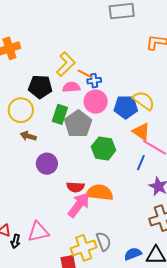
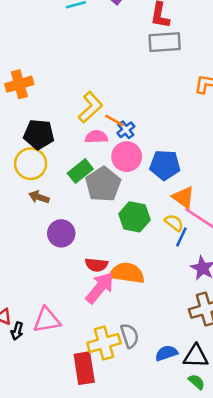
blue cross: (94, 81) -> (126, 130), turned -32
black pentagon: (40, 87) -> (39, 134), moved
yellow semicircle: (144, 101) -> (174, 223), moved, size x0.7
green rectangle: (60, 114) -> (80, 171), turned 30

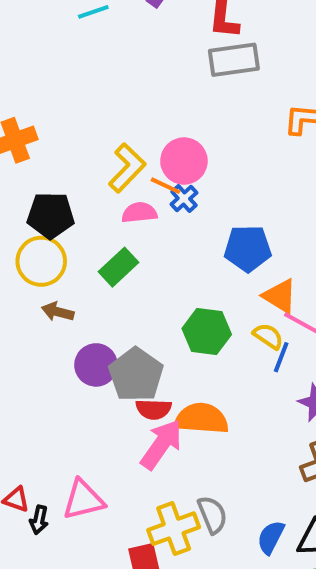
pink circle: (127, 157) -> (184, 161), moved
gray pentagon: (103, 184) -> (136, 375), moved
blue semicircle: (166, 353) -> (271, 537), turned -40

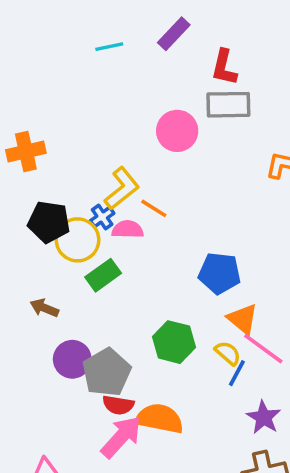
pink circle: (184, 161) -> (177, 131), moved
blue cross: (184, 199) -> (102, 217), moved
yellow circle: (41, 261) -> (78, 240), moved

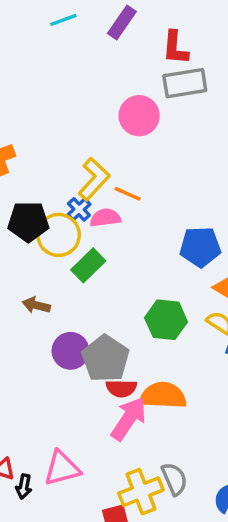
cyan line: (109, 47) -> (63, 20), moved

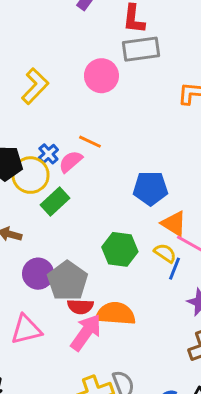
yellow L-shape: (94, 179) -> (35, 86), moved
pink semicircle: (105, 218) -> (71, 162), turned -35
pink triangle: (62, 468) -> (26, 329), moved

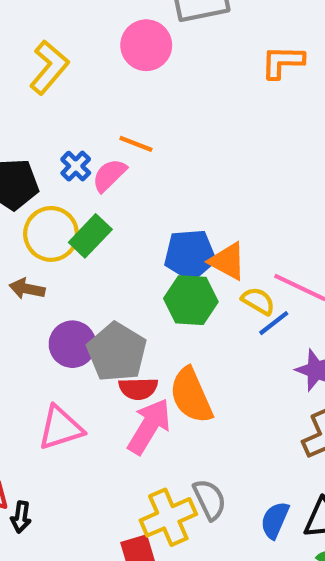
yellow circle: (31, 175) -> (51, 234), moved
blue pentagon: (150, 188) -> (190, 255), moved
orange triangle: (174, 224) -> (228, 261), moved
blue line: (175, 269) -> (274, 323), turned 35
orange semicircle: (116, 314) -> (191, 395), turned -114

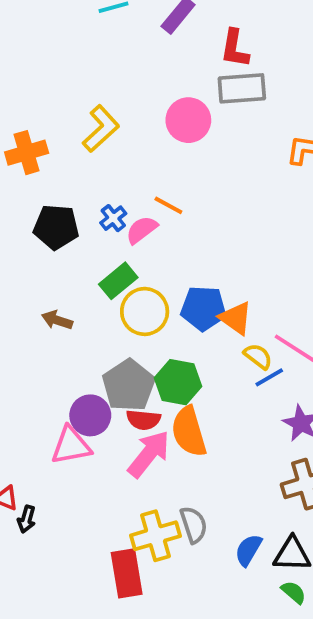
yellow circle: (51, 234) -> (145, 311), moved
green hexagon: (191, 300) -> (178, 382), moved
purple circle: (72, 344) -> (90, 415), moved

